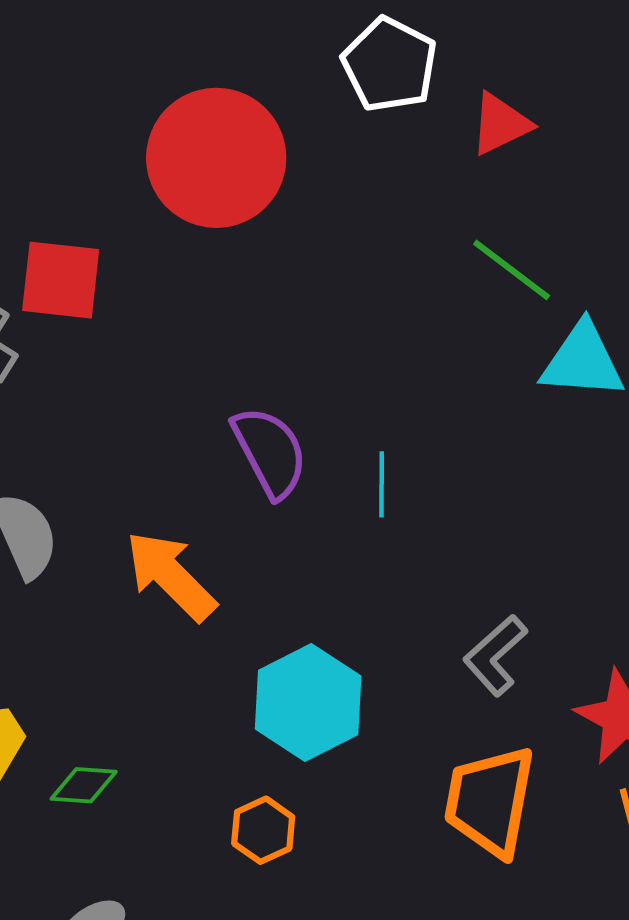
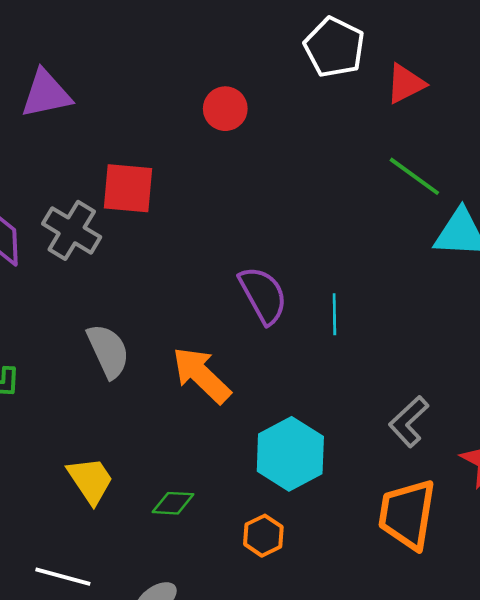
red circle: (216, 158) -> (225, 109), size x0.5
green diamond: (84, 785) -> (173, 503), moved

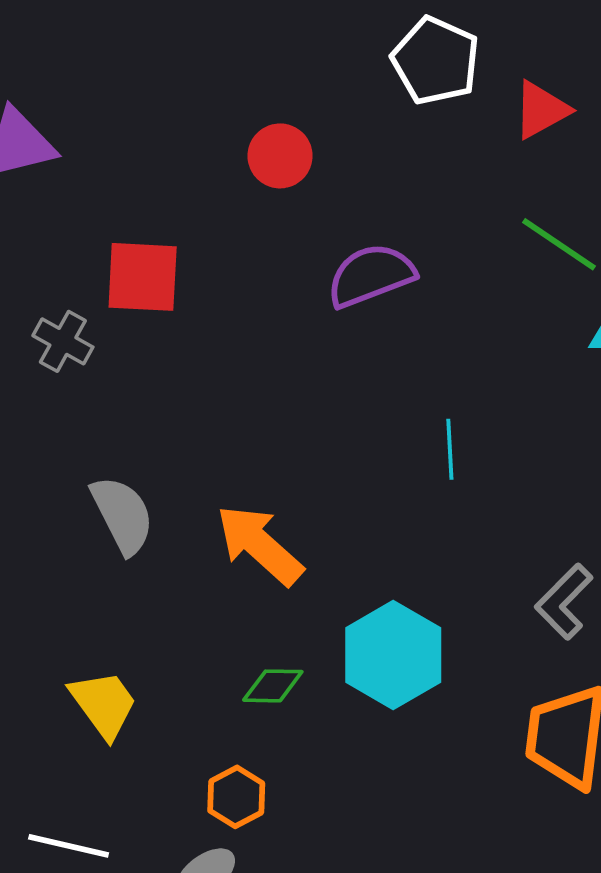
gray cross: (72, 230) -> (63, 341), size x0.7
purple semicircle: (263, 295) -> (371, 275), moved, turned -80
green diamond: (173, 503) -> (273, 686), moved
orange hexagon: (263, 536) -> (236, 797), moved

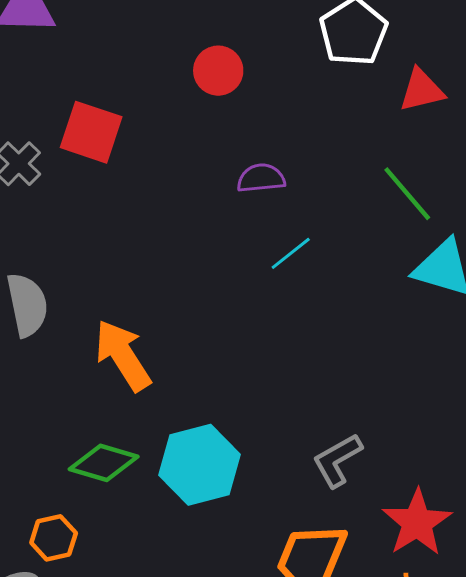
purple semicircle: (371, 275) -> (261, 178), size x0.7
cyan line: (450, 449) -> (291, 253), moved, turned 39
green diamond: (273, 686) -> (104, 463), size x1.4

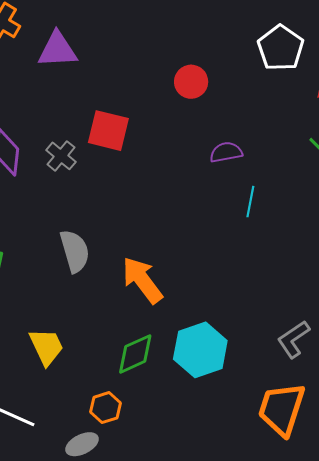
cyan line: (291, 253) -> (250, 202), turned -36
green diamond: (104, 463) -> (135, 354), turned -36

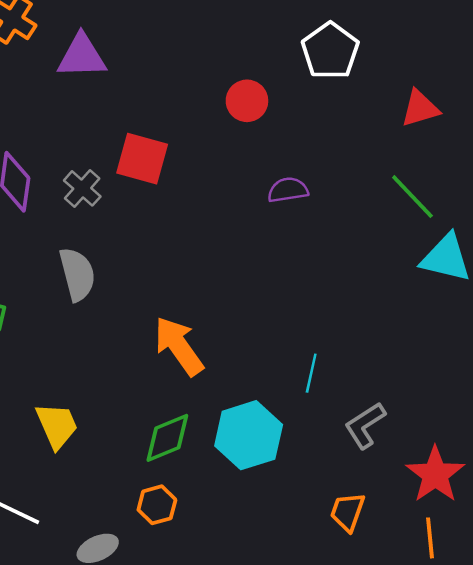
white pentagon: (281, 48) -> (330, 51), moved
cyan line: (250, 202) -> (311, 373), moved
gray semicircle: (75, 251) -> (77, 274), moved
orange hexagon: (106, 408) -> (157, 505), moved
orange trapezoid: (282, 409) -> (348, 512), size x0.6

